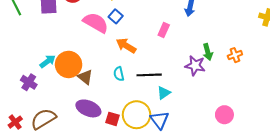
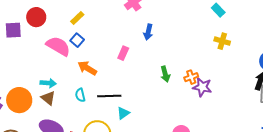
cyan arrow: (48, 61) -> (48, 83), moved, turned 42
orange circle: (69, 64) -> (19, 100), moved
purple star: (195, 66) -> (202, 87), moved

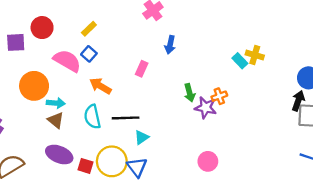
cyan rectangle: (218, 10) -> (240, 61), moved
purple star: (202, 87) -> (206, 108), moved
cyan semicircle: (80, 95) -> (92, 117), size x1.5
orange circle: (19, 100) -> (34, 86), moved

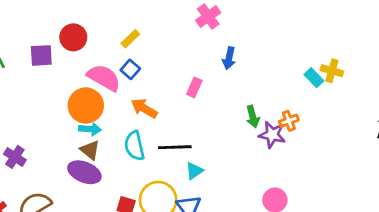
orange circle: (34, 86) -> (86, 105), moved
purple ellipse: (59, 155) -> (84, 172), moved

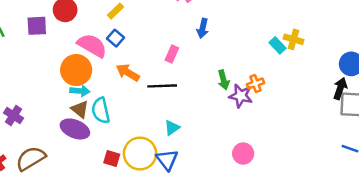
cyan semicircle: (134, 146) -> (101, 111), moved
black line: (175, 147) -> (162, 86), moved

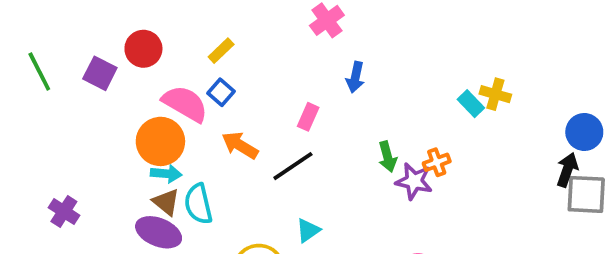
purple square: (37, 26) -> (100, 73), turned 30
black line: (162, 86) -> (293, 166), turned -32

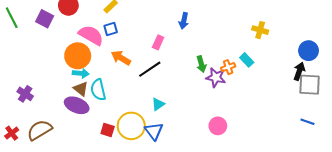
blue square: (221, 92) -> (111, 29), turned 32
cyan rectangle: (471, 104) -> (247, 60), moved

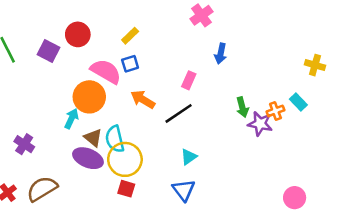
cyan arrow: (81, 73) -> (71, 119), moved, turned -70
yellow circle: (131, 126) -> (125, 159), moved
pink circle: (218, 126) -> (295, 198), moved

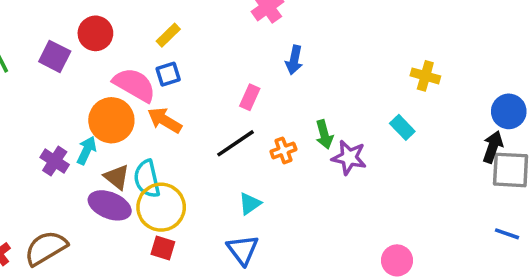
orange arrow: (143, 99) -> (165, 120), moved
orange cross: (275, 111) -> (283, 150), moved
purple cross: (24, 144) -> (55, 161), moved

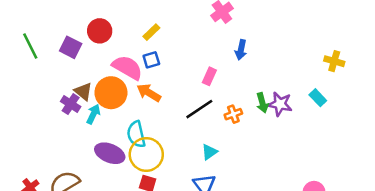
purple star: (349, 158) -> (280, 104), moved
purple cross: (55, 161) -> (71, 104), moved
brown triangle: (117, 177) -> (83, 91), moved

